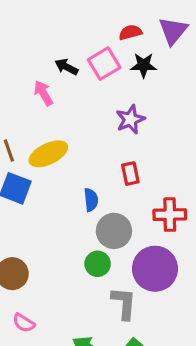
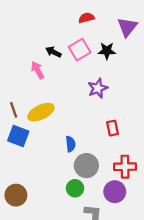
red semicircle: (130, 32) -> (86, 18), moved
red rectangle: (130, 174) -> (112, 128), moved
red cross: (170, 215) -> (125, 167), moved
purple circle: (155, 269) -> (115, 192), size x0.7

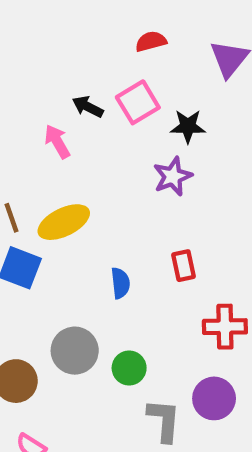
black star: (107, 51) -> (188, 126), moved
red rectangle: (112, 128) -> (184, 266), moved
gray circle: (86, 166) -> (75, 351), moved
purple circle: (115, 192) -> (214, 398), moved

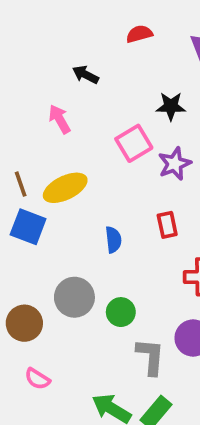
pink square: (138, 102) -> (134, 143), moved
black arrow: (88, 107) -> (86, 75), moved
purple star: (173, 176) -> (175, 164), moved

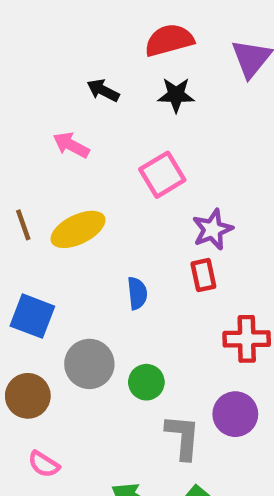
red semicircle: (139, 34) -> (169, 40), size x1.5
black star: (171, 106) -> (176, 95), moved
pink arrow: (60, 119) -> (71, 145), turned -32
purple star: (175, 164) -> (212, 229), moved
blue square: (28, 227) -> (32, 316), moved

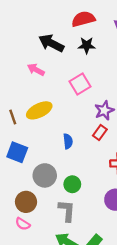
black arrow: (103, 90) -> (51, 43), size x1.6
brown line: (23, 225) -> (13, 117), moved
red rectangle: (203, 275) -> (100, 132), turned 48
brown circle: (28, 396) -> (26, 202), moved
gray L-shape: (183, 437) -> (67, 211), moved

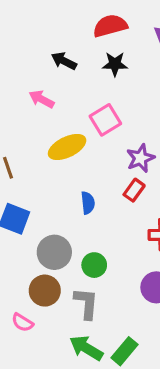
black arrow: (51, 43) -> (64, 61), size x0.7
yellow ellipse: (39, 110) -> (67, 147), moved
brown circle: (26, 202) -> (45, 291), moved

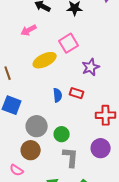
pink arrow: (42, 99) -> (29, 30), turned -56
red rectangle: (134, 190) -> (77, 93), moved, turned 72
gray L-shape: (86, 303) -> (71, 157), moved

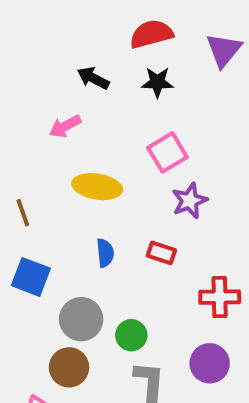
pink square: (69, 43) -> (167, 152), moved
yellow ellipse: (45, 60) -> (97, 187), turned 35
blue semicircle: (58, 95) -> (105, 253), moved

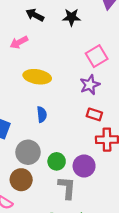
pink square: (167, 152) -> (97, 56), moved
red rectangle: (161, 253) -> (94, 114), moved
purple circle: (210, 363) -> (84, 166), moved

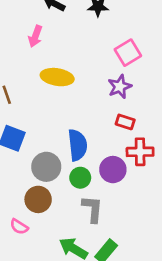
pink arrow: (19, 42) -> (35, 36), turned -42
blue semicircle: (42, 114) -> (78, 145), moved, size x1.6
purple circle: (84, 166) -> (113, 170), moved

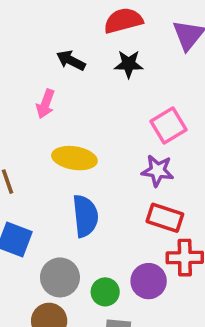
purple star: (120, 87) -> (158, 171), turned 30
red rectangle: (125, 122) -> (165, 218), size x1.4
blue semicircle: (78, 145) -> (85, 216), moved

